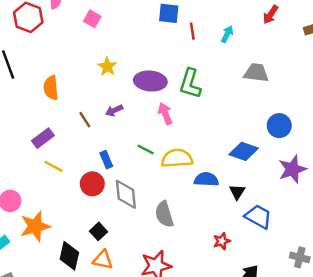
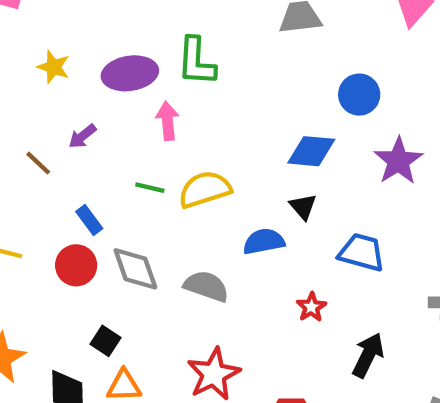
pink arrow: (165, 114) -> (167, 121), turned 30
blue semicircle: (206, 179) -> (264, 241), moved
black triangle: (237, 192) -> (303, 207), moved
gray semicircle: (164, 214) -> (206, 286), turned 140

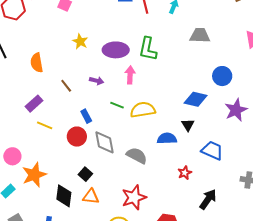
purple arrow: (82, 136) -> (97, 81), moved, turned -136

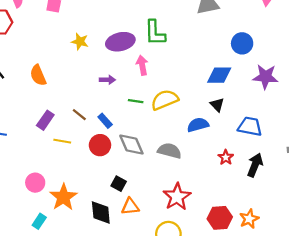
brown line: (66, 86) -> (79, 115), moved
purple star: (236, 110) -> (265, 77), turned -30
black arrow: (208, 199) -> (255, 165), moved

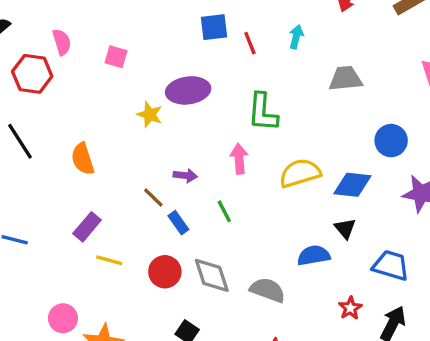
purple ellipse: (120, 42) -> (188, 90), moved
yellow semicircle: (165, 100) -> (300, 173), moved
green line: (136, 101) -> (224, 211), turned 48
brown line: (79, 115) -> (153, 198), moved
blue rectangle: (105, 121) -> (178, 223), moved

